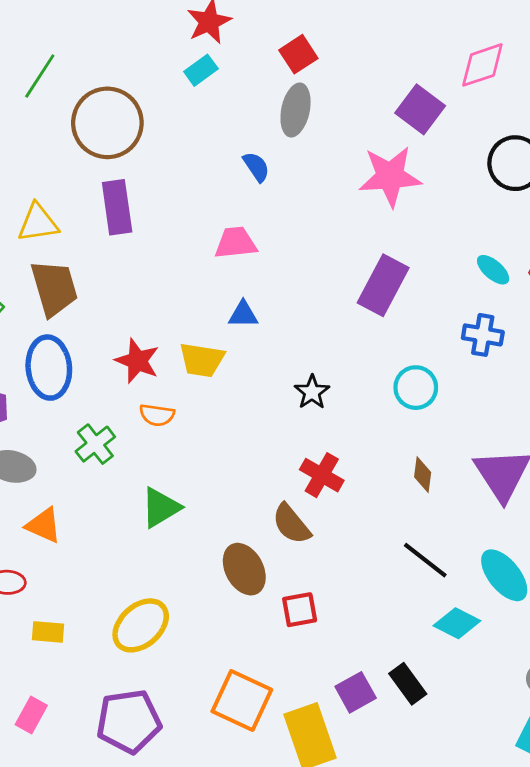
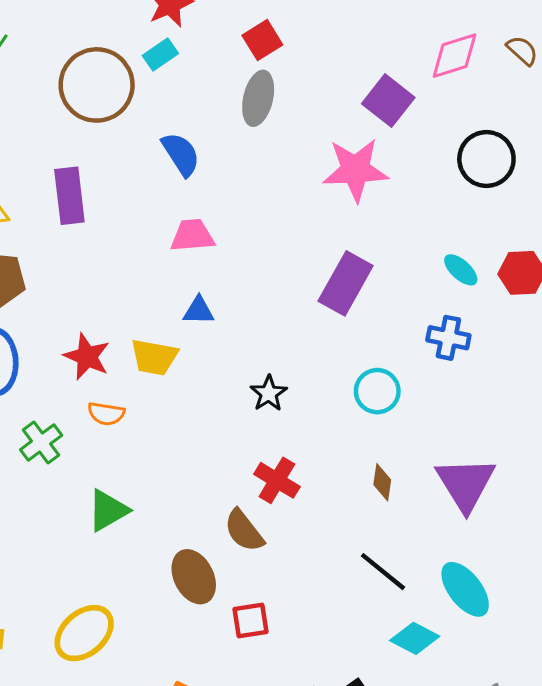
brown circle: (107, 123) -> (97, 85), moved
blue semicircle: (256, 167) -> (181, 154), moved, size x1.4

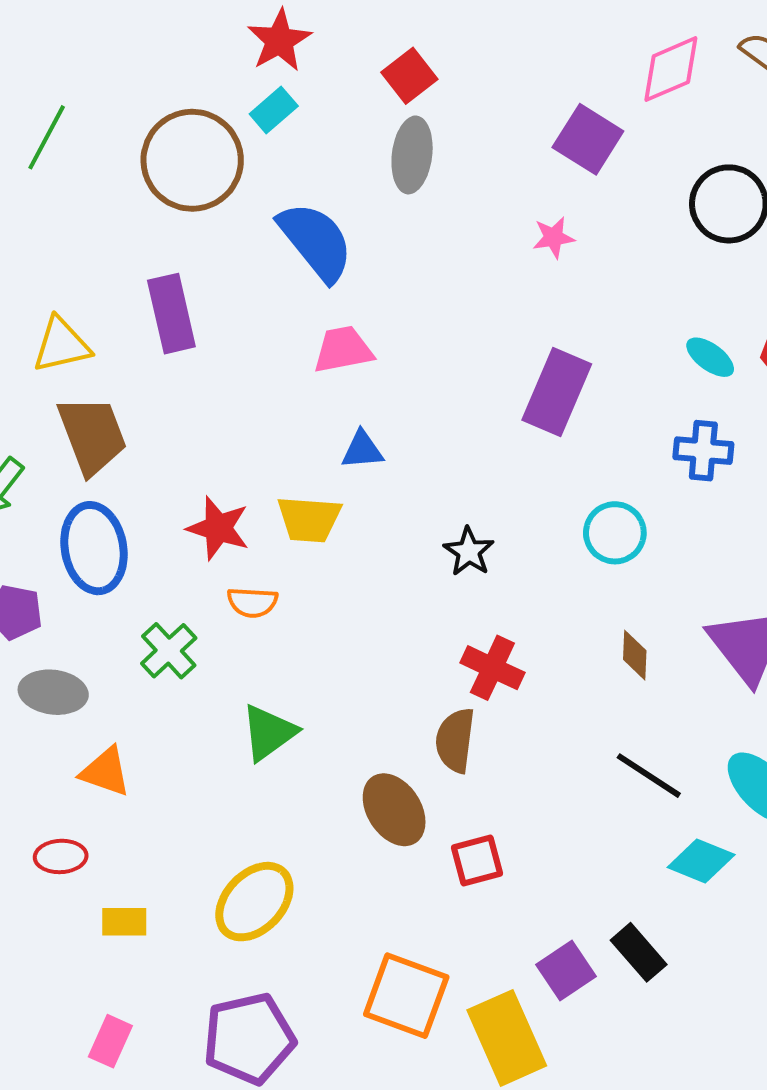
blue semicircle: (181, 154) -> (316, 241), size x1.4
pink star: (355, 170) -> (554, 237), size x0.5
brown semicircle: (244, 531) -> (455, 740), turned 51

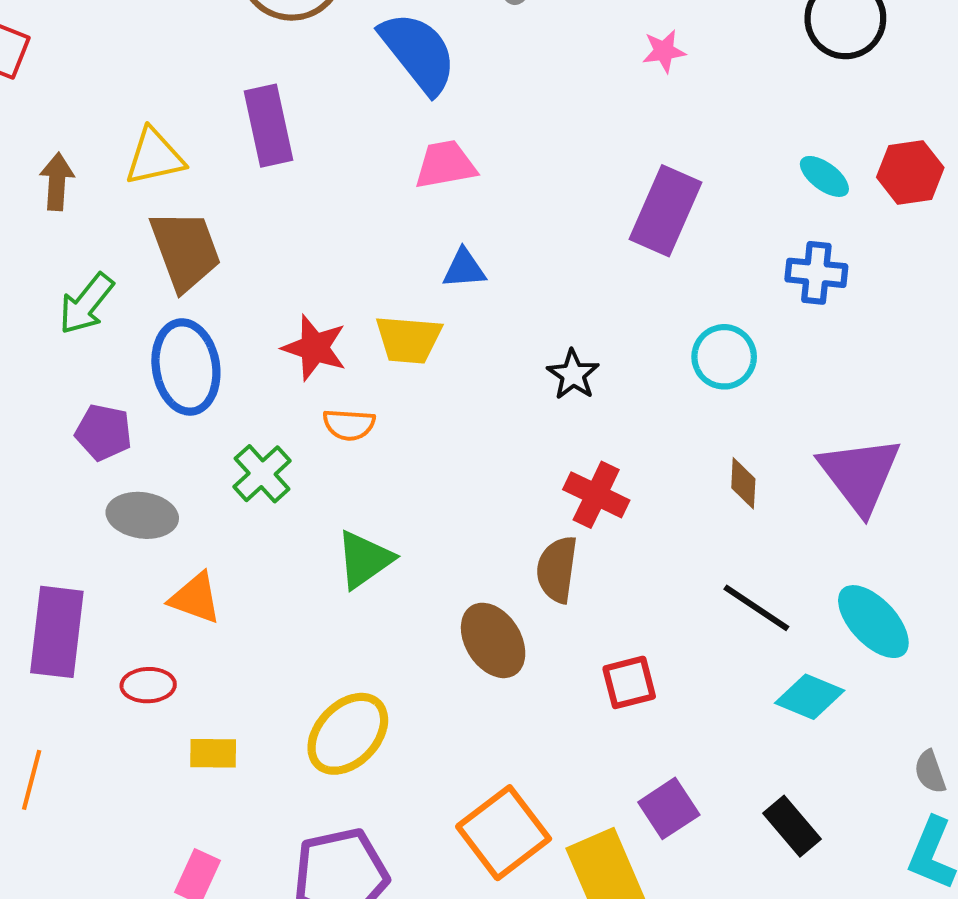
red square: (477, 861) -> (629, 682), moved
black rectangle: (639, 952) -> (792, 826), moved
orange square: (406, 996) -> (504, 833), turned 32

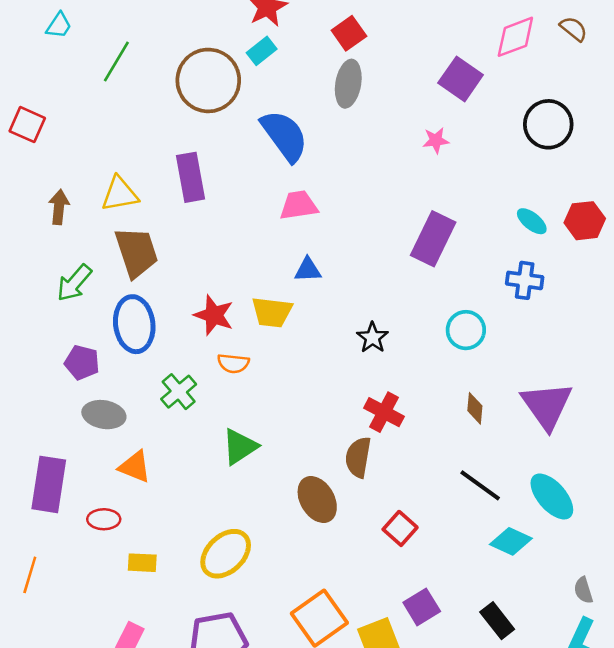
red square: (629, 682) -> (400, 528), turned -36

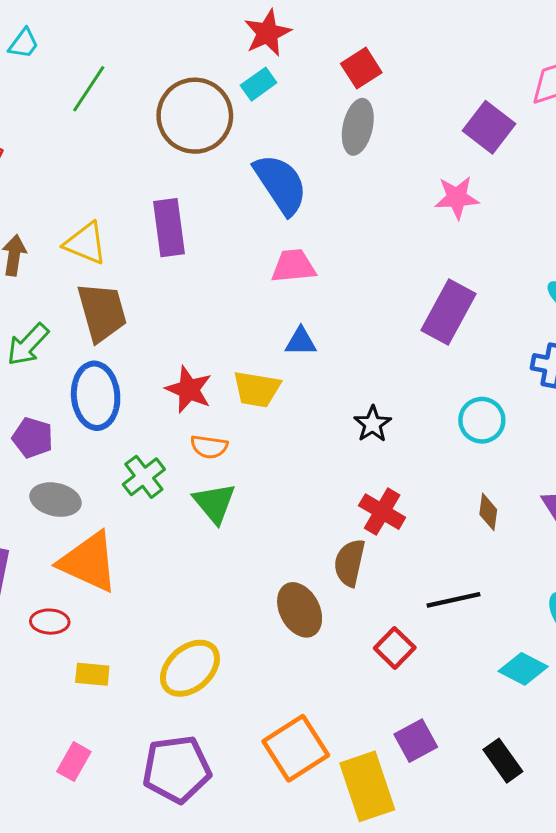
pink star: (436, 140) -> (457, 198), size x1.4
yellow triangle: (120, 194) -> (85, 243), turned 30
green triangle: (240, 447) -> (215, 503), moved, turned -39
orange triangle: (135, 467) -> (89, 562), size x1.6
black line: (480, 485) -> (454, 600), moved, turned -51

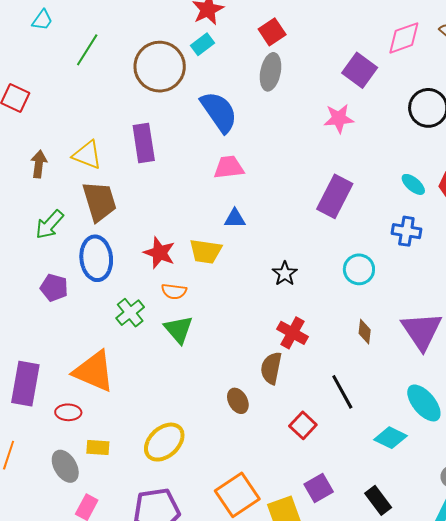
gray ellipse: (56, 500) -> (65, 466), moved, turned 48
black line: (454, 600) -> (342, 392), turned 75
brown ellipse: (300, 610) -> (238, 401), size x0.7

